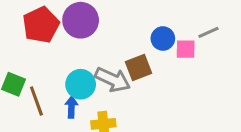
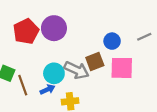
pink square: (186, 49) -> (122, 68), moved, size x1.6
blue arrow: (71, 107) -> (48, 89), turned 64

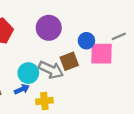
purple circle: (54, 28) -> (49, 28), moved
pink square: (122, 68) -> (101, 54), moved

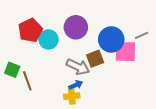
blue circle: (86, 41) -> (111, 39), size x1.6
cyan circle: (28, 73) -> (49, 39), moved
blue arrow: (22, 89) -> (76, 85), moved

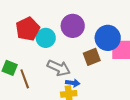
gray arrow: (78, 67) -> (59, 68), moved
blue arrow: (76, 85) -> (73, 83), turned 32

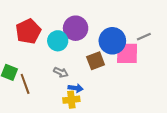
cyan circle: (46, 38) -> (58, 41), moved
gray arrow: (59, 68) -> (61, 72), size x0.6

